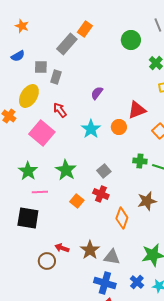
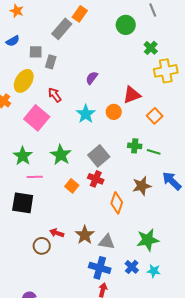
gray square: (104, 171) -> (99, 156), size x1.5

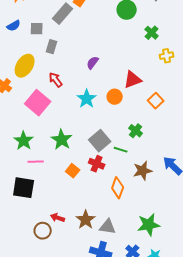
gray square: (36, 52) -> (37, 29), moved
yellow cross: (166, 71) -> (167, 56), size x0.6
green cross: (135, 146) -> (136, 131), turned 32
green line: (154, 152) -> (121, 150), moved

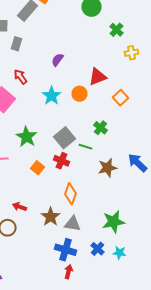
orange diamond: (118, 188) -> (70, 194), moved
red arrow: (58, 218) -> (20, 207), moved

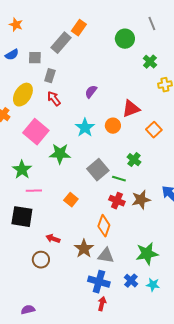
red arrow: (20, 77) -> (54, 99), moved
green star: (26, 137) -> (60, 154), moved, turned -30
red cross: (62, 161) -> (117, 201), moved

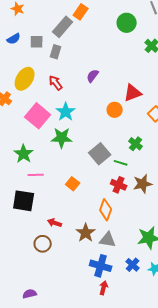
gray rectangle: (50, 76) -> (56, 52), moved
cyan star: (85, 128) -> (66, 112), moved

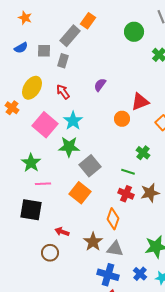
gray square: (100, 154) -> (90, 166), moved
orange square: (73, 184) -> (80, 193), size x1.5

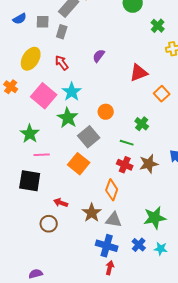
orange cross: (12, 108) -> (11, 87), moved
orange circle: (122, 119) -> (106, 112), moved
green star: (69, 147) -> (68, 118), turned 30

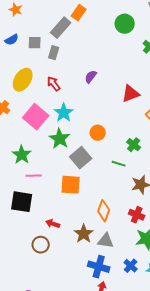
orange square: (79, 164) -> (71, 185), turned -35
red cross: (125, 165) -> (137, 215), moved

